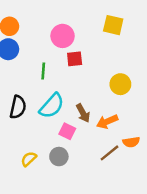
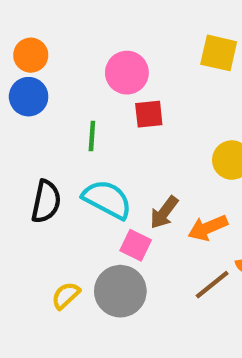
cyan semicircle: (52, 106) -> (107, 199), turned -104
brown arrow: (83, 113) -> (164, 212), turned 66
gray circle: (59, 157) -> (120, 291), size x1.5

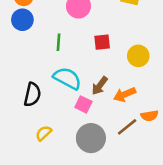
red square: (149, 114) -> (102, 42), moved
black semicircle: (46, 202) -> (32, 94), moved
gray circle: (120, 291) -> (91, 138), moved

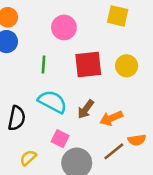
red square: (102, 42) -> (88, 65), size x1.6
yellow circle: (138, 56) -> (127, 66), moved
pink square: (83, 104) -> (60, 139), moved

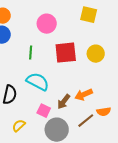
brown arrow: (86, 109) -> (64, 102), moved

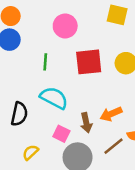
brown arrow: (64, 102) -> (86, 123), turned -49

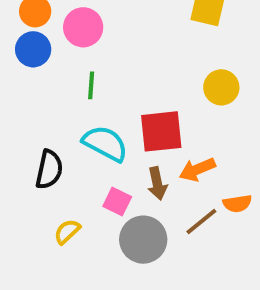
pink circle: (65, 26) -> (83, 27), moved
red square: (89, 62) -> (161, 131), moved

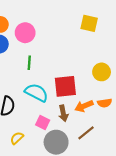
yellow circle: (221, 87) -> (102, 72), moved
orange semicircle: (237, 204) -> (105, 103), moved

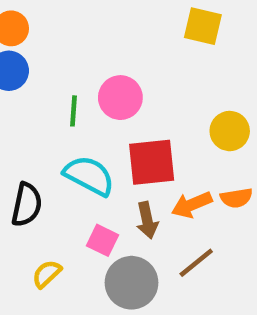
pink circle: (25, 33) -> (120, 98), moved

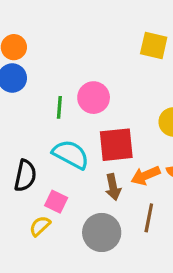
pink square: (103, 240) -> (56, 202), moved
brown line: (196, 263) -> (149, 218), turned -40

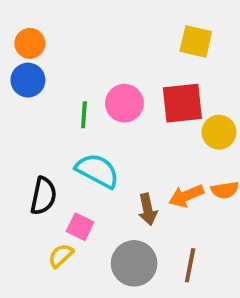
red square: (116, 145) -> (182, 103), moved
brown line: (149, 218) -> (190, 265), moved

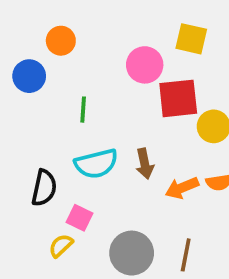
orange circle: (30, 43) -> (61, 41), moved
pink circle: (124, 103) -> (145, 65), moved
cyan semicircle: (97, 171) -> (96, 164), turned 138
brown arrow: (148, 209) -> (145, 164), moved

